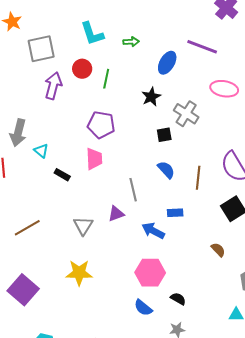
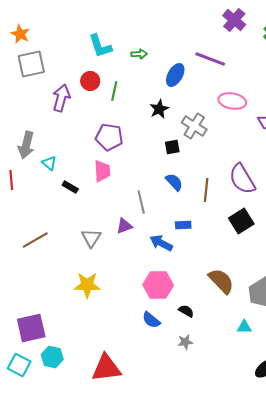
gray square: (41, 49) -> (31, 64), moved
brown semicircle: (218, 250) -> (221, 281), moved, size x1.8
purple square: (23, 290) -> (31, 328), moved, turned 36

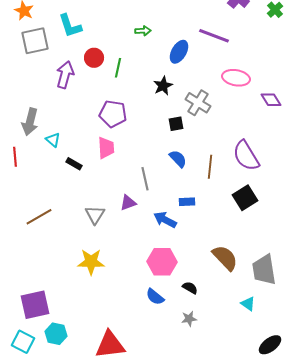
cyan L-shape: (100, 46) -> (70, 26), moved
cyan triangle: (244, 327) -> (248, 304), turned 35

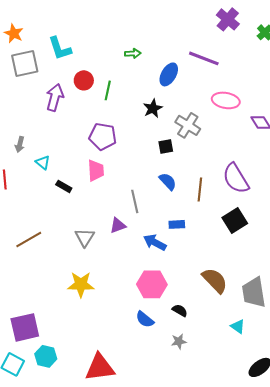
gray arrow: (30, 122) -> (20, 144), size x0.6

